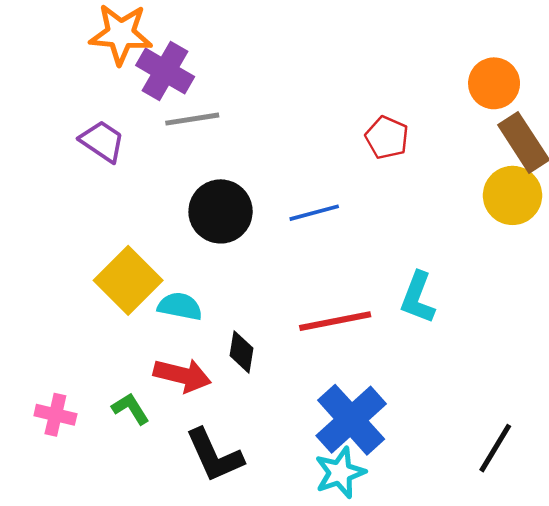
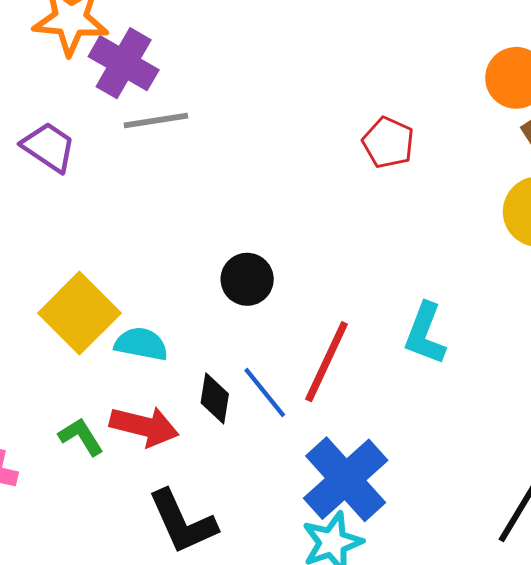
black circle: (221, 211) -> (247, 279), moved, size x0.7
blue line: (314, 213) -> (265, 392), moved, turned 66
red line: (335, 321) -> (327, 362), turned -54
green L-shape: (131, 409) -> (81, 437), moved

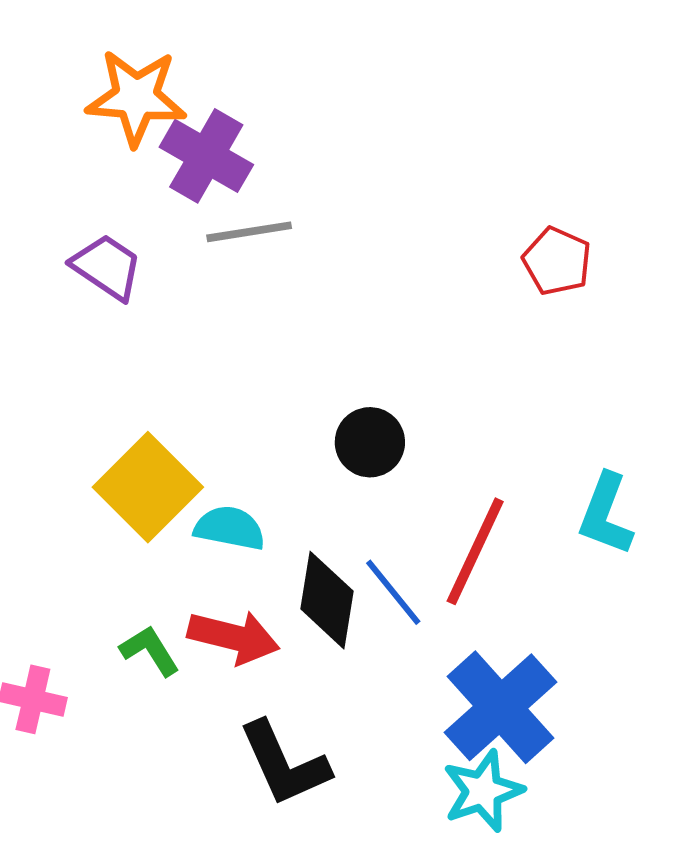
black diamond: (215, 398) -> (327, 600), size x1.4

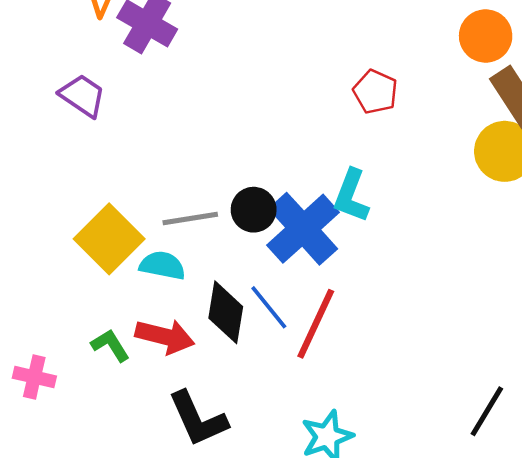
gray line: (249, 232) -> (190, 219), moved
cyan L-shape: (606, 514) -> (351, 196), moved
red line: (475, 551) -> (316, 324), moved
blue cross: (500, 707) -> (303, 229), moved

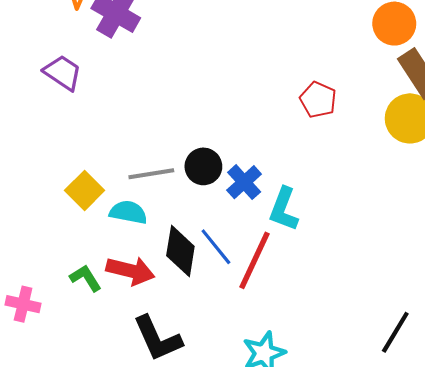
red pentagon: (375, 92) -> (318, 100), moved
cyan L-shape: (351, 196) -> (284, 209), moved
blue cross: (303, 229) -> (244, 182), size x0.6
yellow square: (109, 239) -> (85, 190), size x0.7

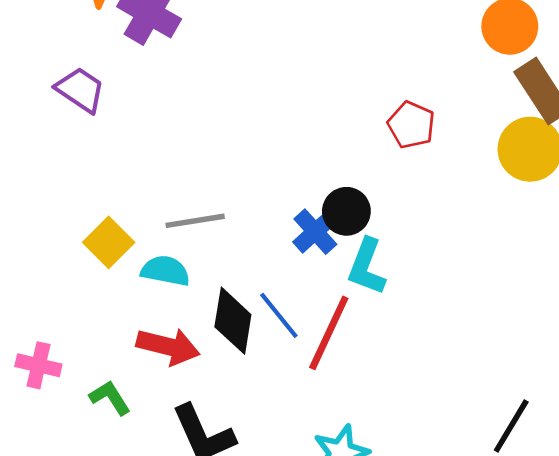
black circle: (203, 166) -> (346, 211), moved
green L-shape: (86, 278) -> (110, 398), moved
pink cross: (23, 304) -> (38, 365), moved

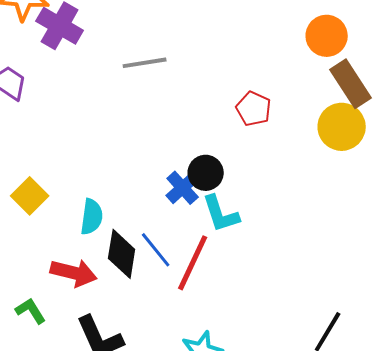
gray line: (195, 221) -> (145, 63), moved
cyan L-shape: (367, 267) -> (221, 214), turned -39
cyan semicircle: (165, 271) -> (92, 217), moved, turned 87

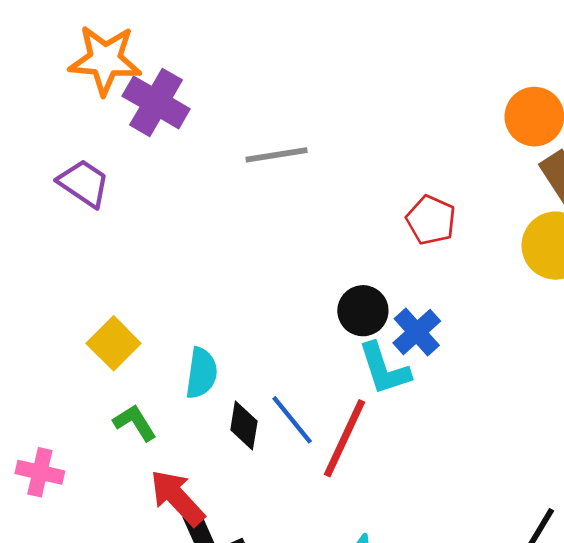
blue cross: (183, 188) -> (417, 332), moved
black diamond: (122, 254) -> (244, 425), size x0.7
red arrow: (74, 273) -> (177, 498), moved, turned -147
green L-shape: (31, 311) -> (135, 423), moved

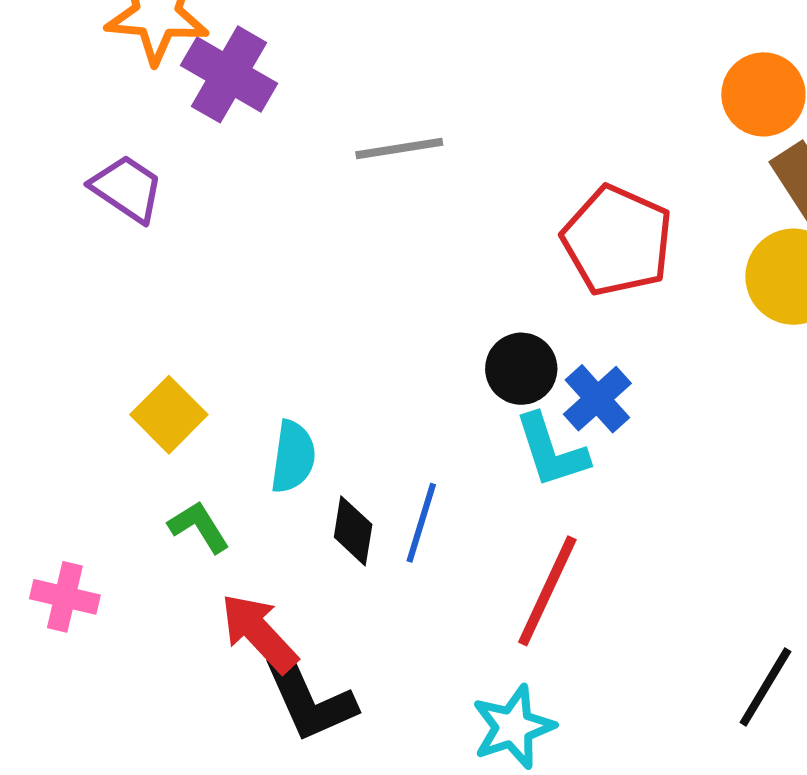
red pentagon: (431, 220) -> (617, 241), size x1.6
blue line: (292, 420) -> (421, 523), turned 56
red line: (345, 438) -> (547, 591), moved

